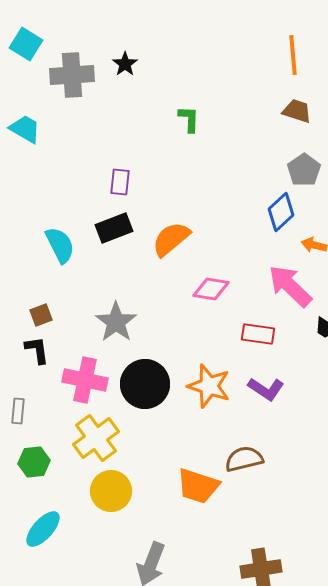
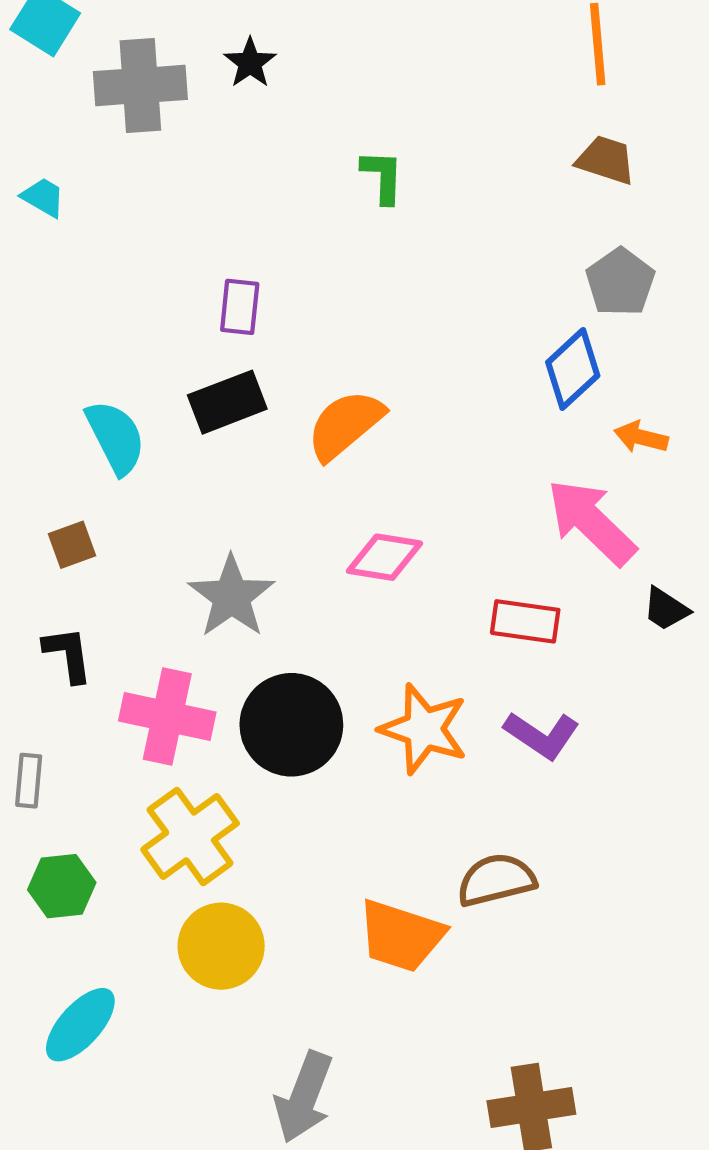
cyan trapezoid: (25, 129) -> (43, 197), size x0.7
pink diamond: (211, 289) -> (384, 557), moved
brown square: (41, 315) -> (72, 545), moved

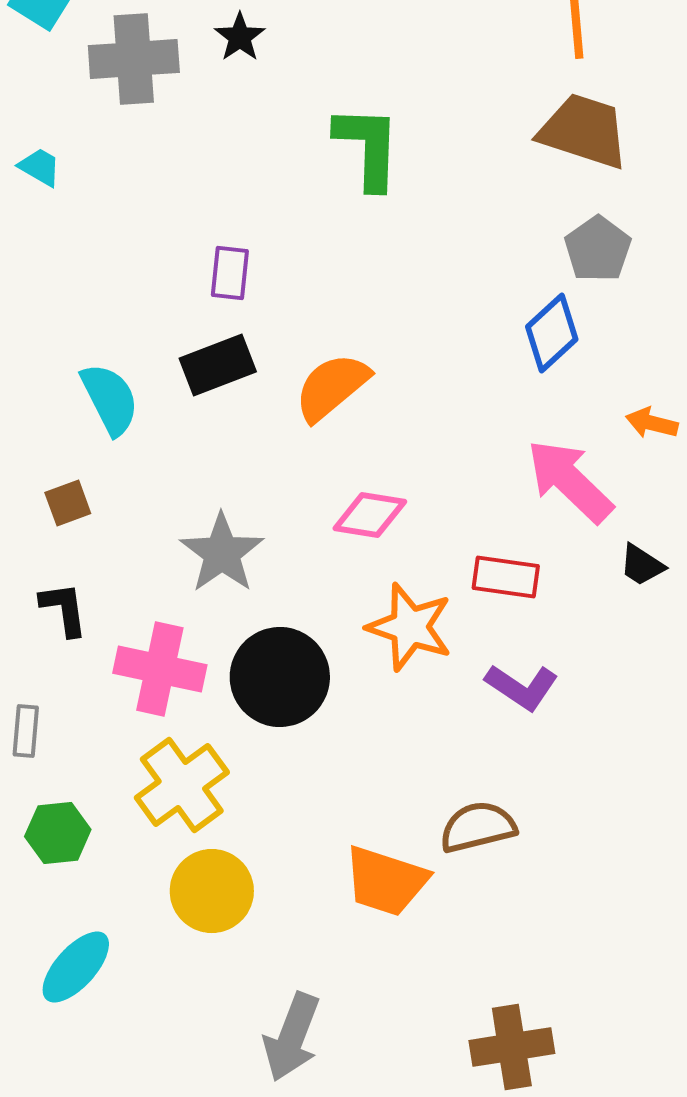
brown trapezoid: (606, 160) -> (584, 131), size x1.6
green L-shape: (382, 177) -> (368, 147), size x1.6
orange arrow: (641, 437) -> (652, 423), moved
orange star: (424, 729) -> (410, 627), moved

